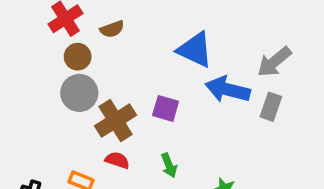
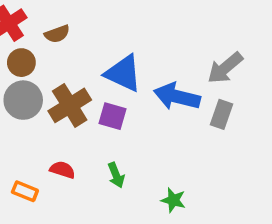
blue triangle: (195, 50) -> (123, 73), moved
brown cross: (116, 121) -> (70, 105), moved

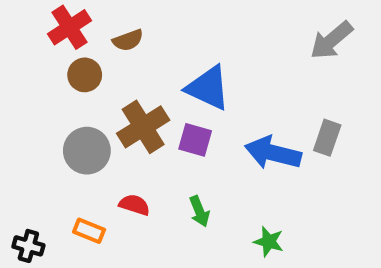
gray arrow: (225, 68) -> (331, 40), moved
blue arrow: (177, 97) -> (273, 153), moved
gray circle: (23, 100) -> (87, 151), moved

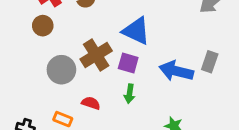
brown circle: (85, 75) -> (43, 26), moved
green arrow: (199, 211) -> (130, 94), moved, turned 30

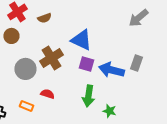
purple square: (128, 63) -> (86, 64), moved
green arrow: (130, 94) -> (88, 96), moved, size x1.5

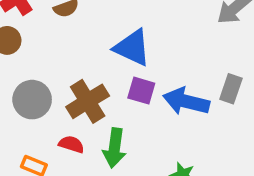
brown cross: (51, 58) -> (88, 101), moved
green arrow: (88, 96) -> (114, 148), moved

